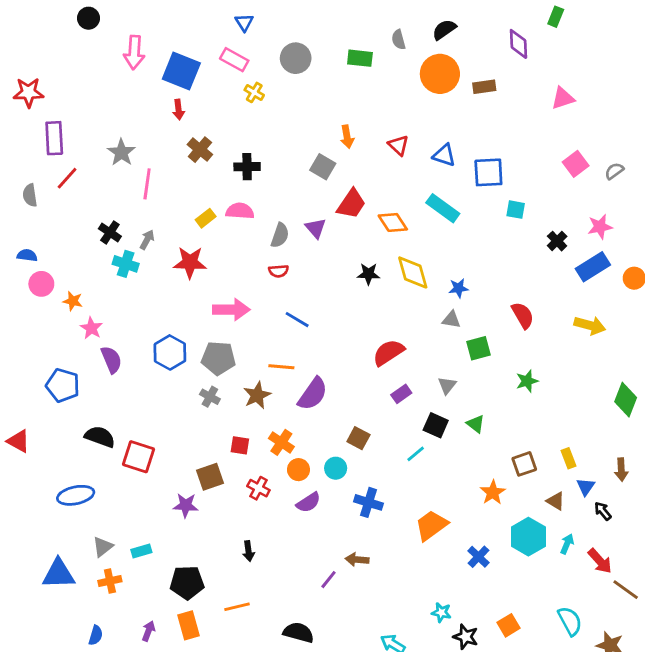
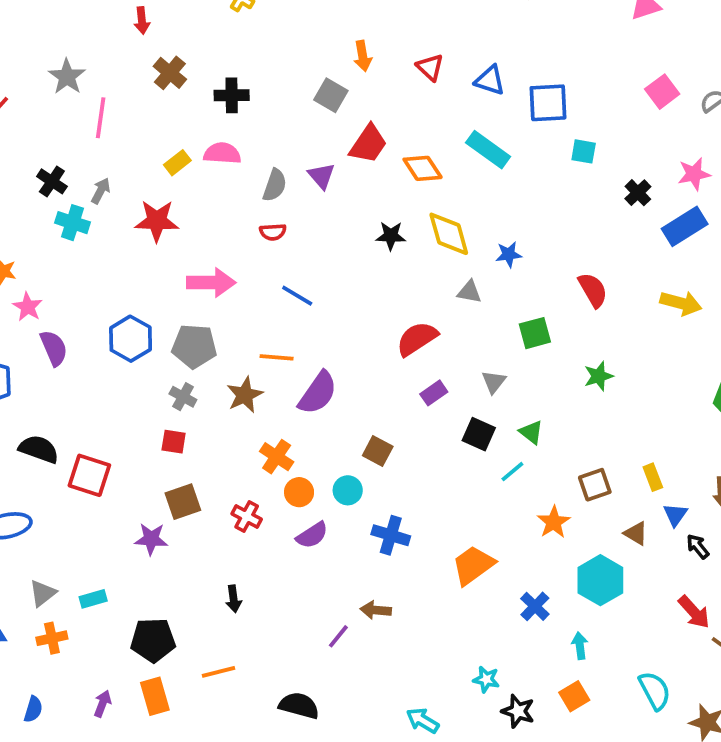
gray triangle: (451, 320) -> (469, 292), moved
red square: (240, 445) -> (174, 442), moved
cyan line: (416, 454) -> (512, 472), moved
cyan arrow: (567, 544) -> (580, 646), moved, turned -30

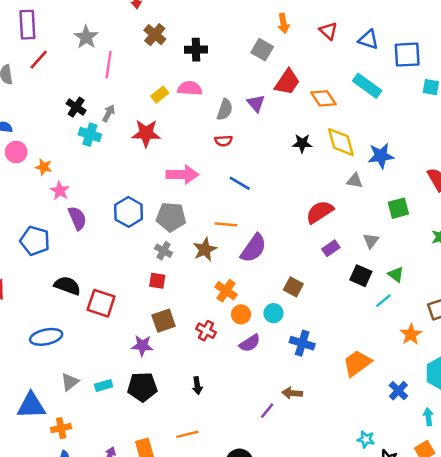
blue star: (509, 254) -> (381, 156), size x1.5
orange cross: (52, 638) -> (61, 428), moved
black pentagon: (153, 640) -> (142, 387), moved

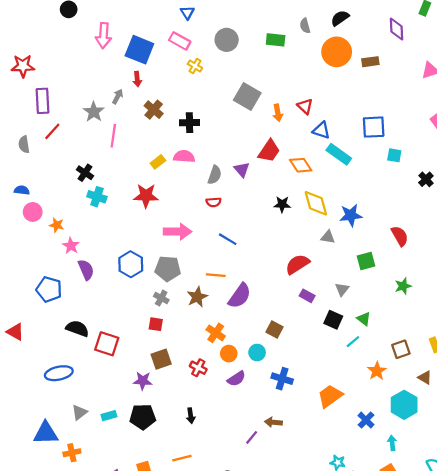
orange arrow: (283, 23) -> (278, 113), moved
blue triangle: (368, 40) -> (321, 130), moved
gray square: (262, 50) -> (247, 97), moved, size x1.4
gray arrow: (109, 113) -> (118, 97), moved
purple rectangle: (331, 248) -> (307, 296), turned 64

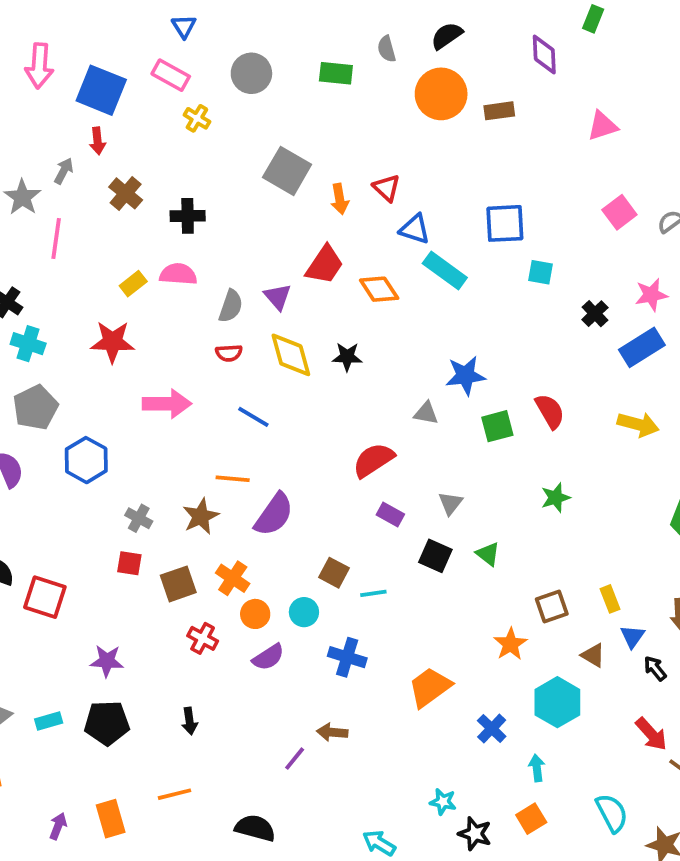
yellow diamond: (316, 203) -> (291, 355), moved
green square: (366, 261) -> (497, 426), moved
gray pentagon: (168, 269) -> (36, 407), moved, turned -30
cyan line: (353, 342) -> (373, 593), moved, turned 32
brown square: (161, 359) -> (178, 584), moved

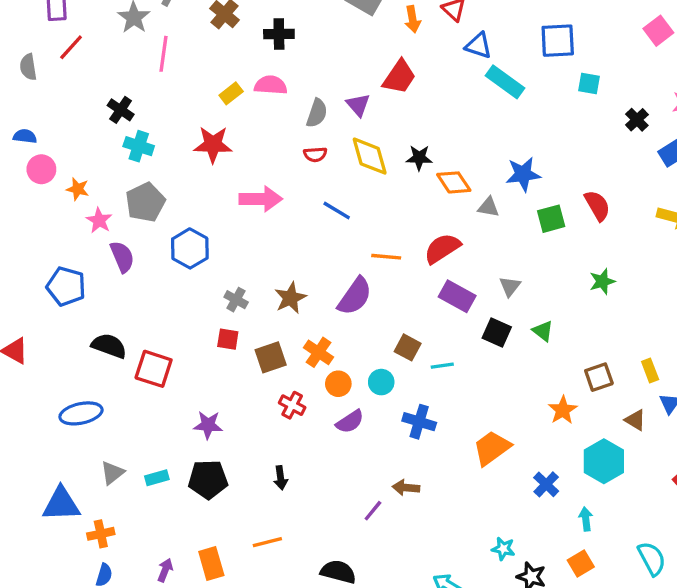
orange diamond: (379, 289) -> (454, 182), moved
orange line: (233, 479) -> (386, 257), moved
purple rectangle: (390, 514) -> (457, 296), size x1.5

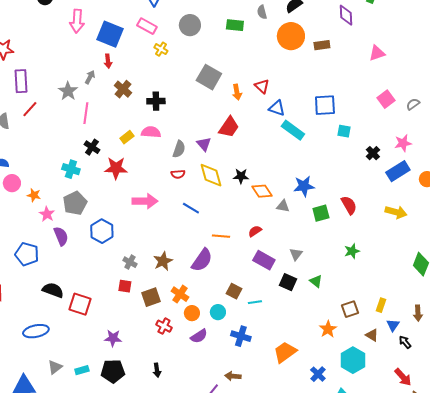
black cross: (121, 110) -> (92, 147), moved
red semicircle: (442, 248) -> (255, 231), size x0.6
yellow rectangle: (650, 371) -> (381, 305), turned 40

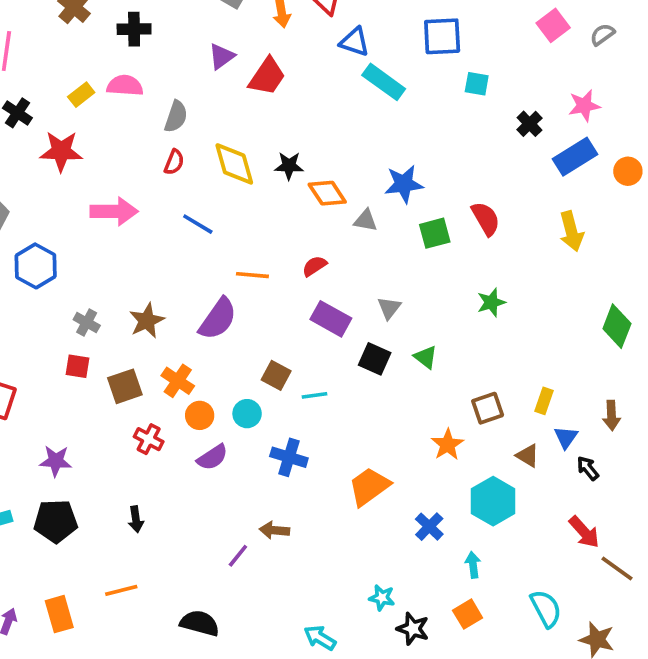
purple triangle: (204, 144) -> (222, 56), moved, turned 35
red semicircle: (178, 174) -> (174, 162), turned -64
yellow arrow: (396, 212) -> (571, 231), turned 60

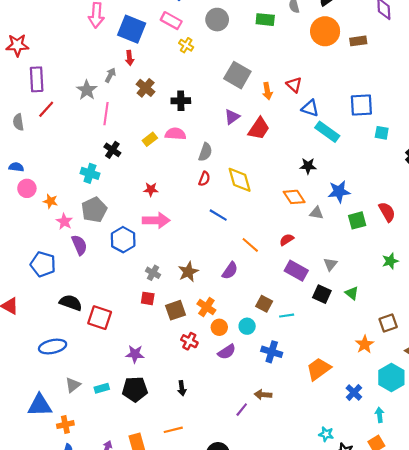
red star: (61, 151) -> (151, 189), moved, size x0.6
black star: (289, 166) -> (308, 166), moved
pink arrow: (114, 211) -> (156, 220), moved
orange line: (252, 275) -> (250, 245), turned 36
purple semicircle: (218, 319) -> (230, 271), size x0.7

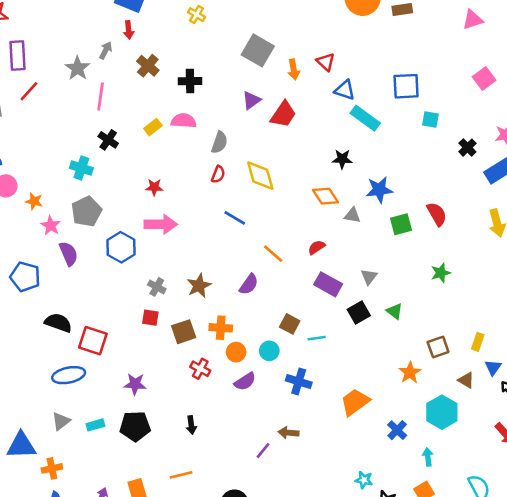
black square: (322, 294) -> (359, 312), turned 36
orange cross: (206, 307) -> (221, 328), turned -30
blue ellipse: (53, 347) -> (69, 375), moved

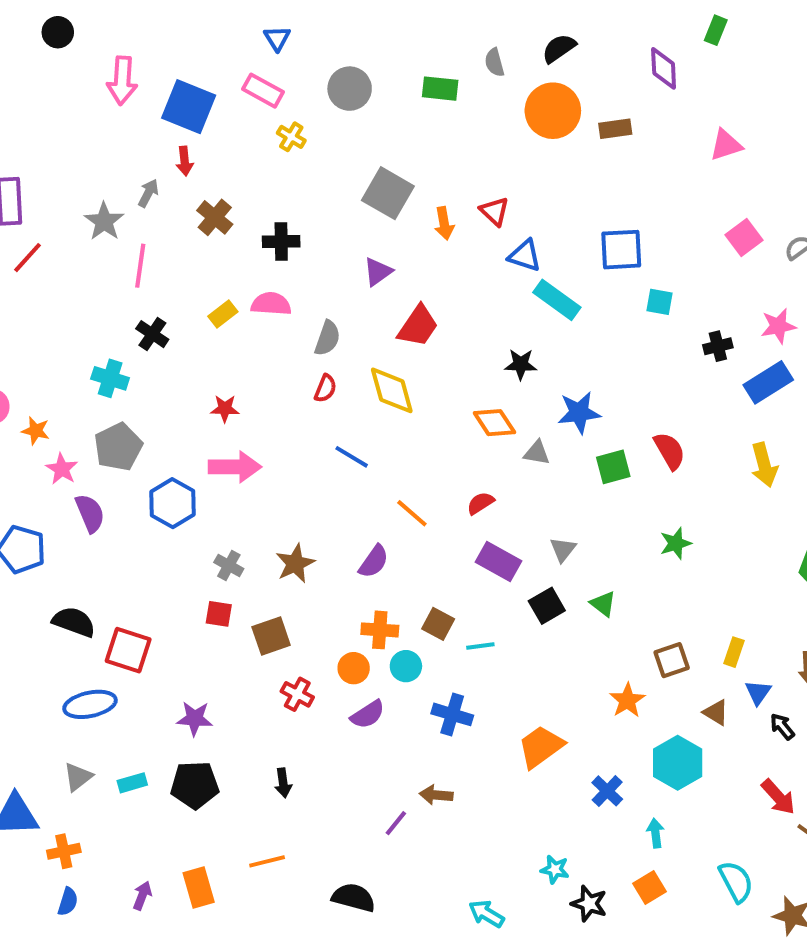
red trapezoid: (283, 114) -> (418, 326), moved
black cross: (467, 148) -> (718, 346), turned 30
orange cross: (221, 328) -> (380, 630), moved

